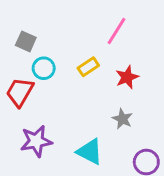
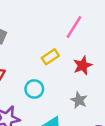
cyan circle: (44, 68) -> (34, 89), moved

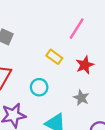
yellow rectangle: (50, 57) -> (54, 57), turned 70

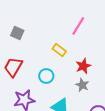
red star: (85, 65) -> (83, 66), moved

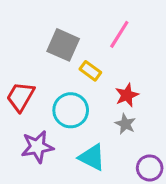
gray square: (17, 33) -> (63, 45), moved, size x1.5
cyan circle: (46, 76) -> (71, 110), size x1.5

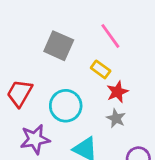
pink line: (119, 34) -> (110, 36), turned -68
yellow rectangle: (90, 71) -> (101, 69), moved

